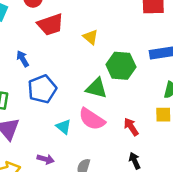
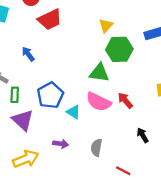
yellow triangle: (90, 37) -> (106, 26), moved, turned 40
blue pentagon: (42, 89) -> (50, 95), moved
red arrow: (131, 127) -> (125, 100), moved

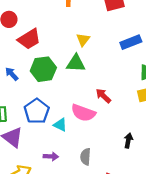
green hexagon: (119, 49) -> (43, 69), moved
green triangle: (99, 73) -> (76, 63), moved
red arrow: (125, 100) -> (103, 96), moved
black arrow: (143, 135) -> (128, 141), turned 48

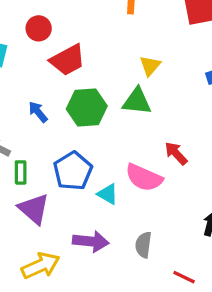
purple arrow: (51, 156) -> (91, 241), size x1.5

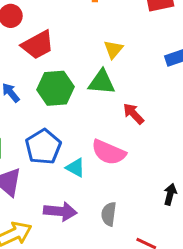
red arrow: (176, 153) -> (133, 114), moved

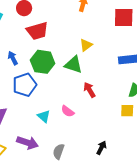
blue pentagon: (43, 147) -> (25, 85), moved
pink semicircle: (109, 152) -> (68, 111), size x0.6

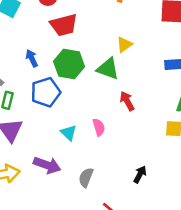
pink semicircle: (68, 111) -> (99, 127), turned -144

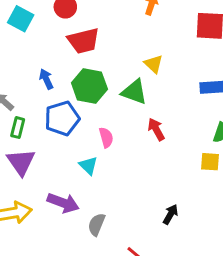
yellow triangle: (124, 45) -> (154, 64), turned -42
pink semicircle: (99, 127) -> (106, 137), moved
gray semicircle: (86, 177) -> (97, 224), moved

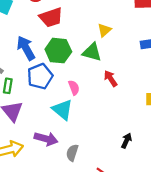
yellow triangle: (154, 64) -> (104, 30), turned 40
blue arrow: (46, 79) -> (26, 48), size x1.6
cyan triangle: (88, 166) -> (62, 110), size x1.5

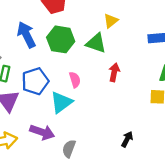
blue pentagon: (40, 76) -> (35, 81), moved
red arrow: (111, 78) -> (114, 72), turned 42
cyan triangle: (62, 110) -> (61, 102), turned 40

